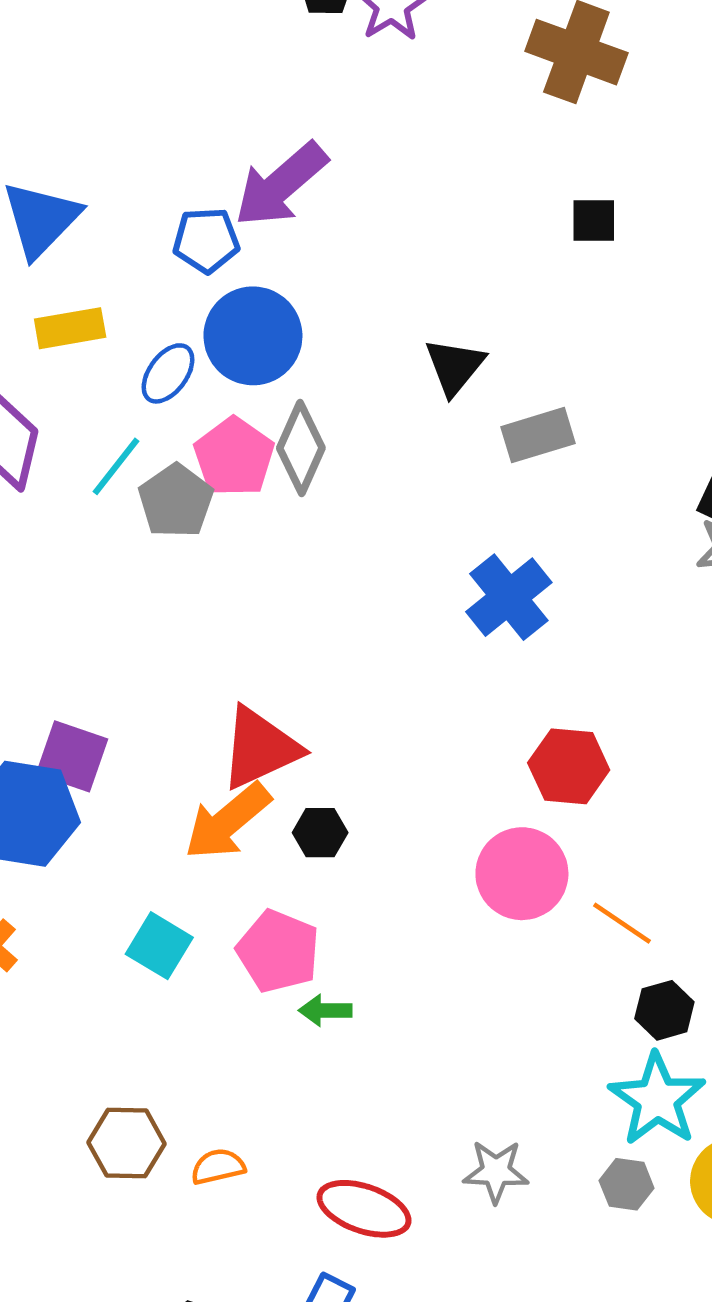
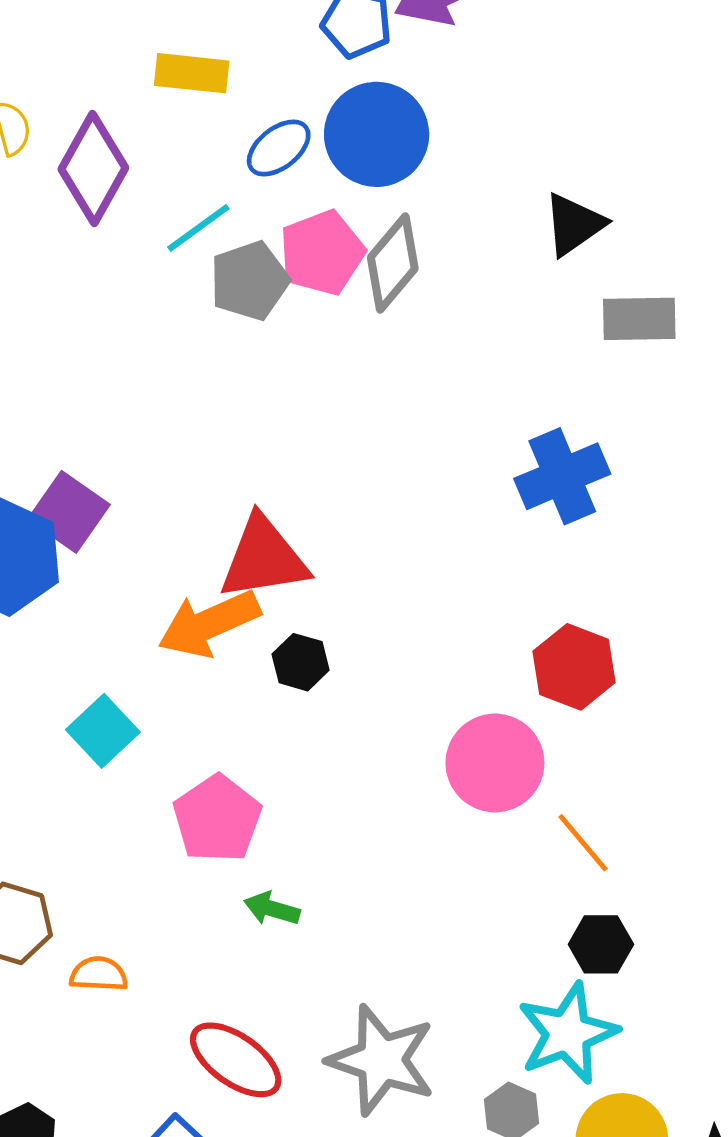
pink pentagon: (278, 951) -> (217, 819), moved
green arrow: (325, 1010) -> (272, 909), moved
gray star: (496, 1172) -> (382, 1060), size x1.6

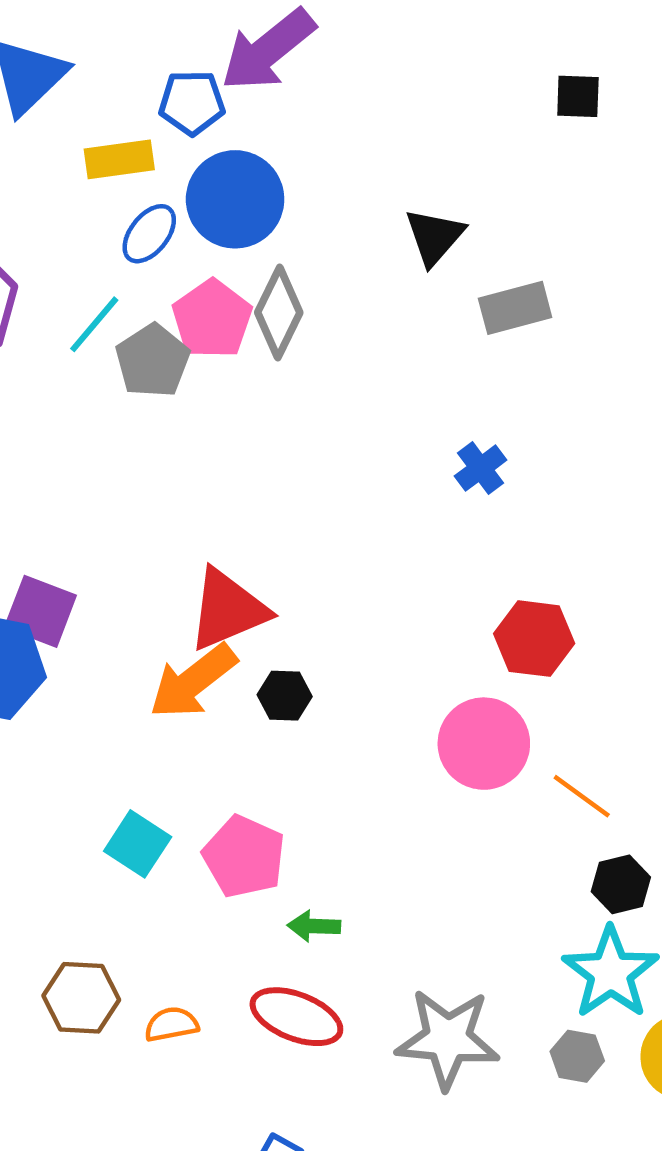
yellow rectangle: (192, 73) -> (119, 159), moved
blue cross: (562, 476) -> (481, 468), size x0.6
cyan square: (103, 731) -> (138, 844), moved
red ellipse: (236, 1060) -> (296, 1017), moved

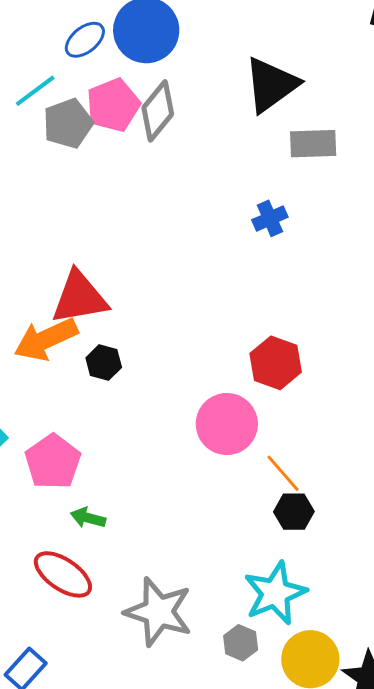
black triangle: (435, 237) -> (271, 85), size x1.4
blue cross: (481, 468) -> (270, 218), moved
black hexagon: (621, 884) -> (294, 512), moved

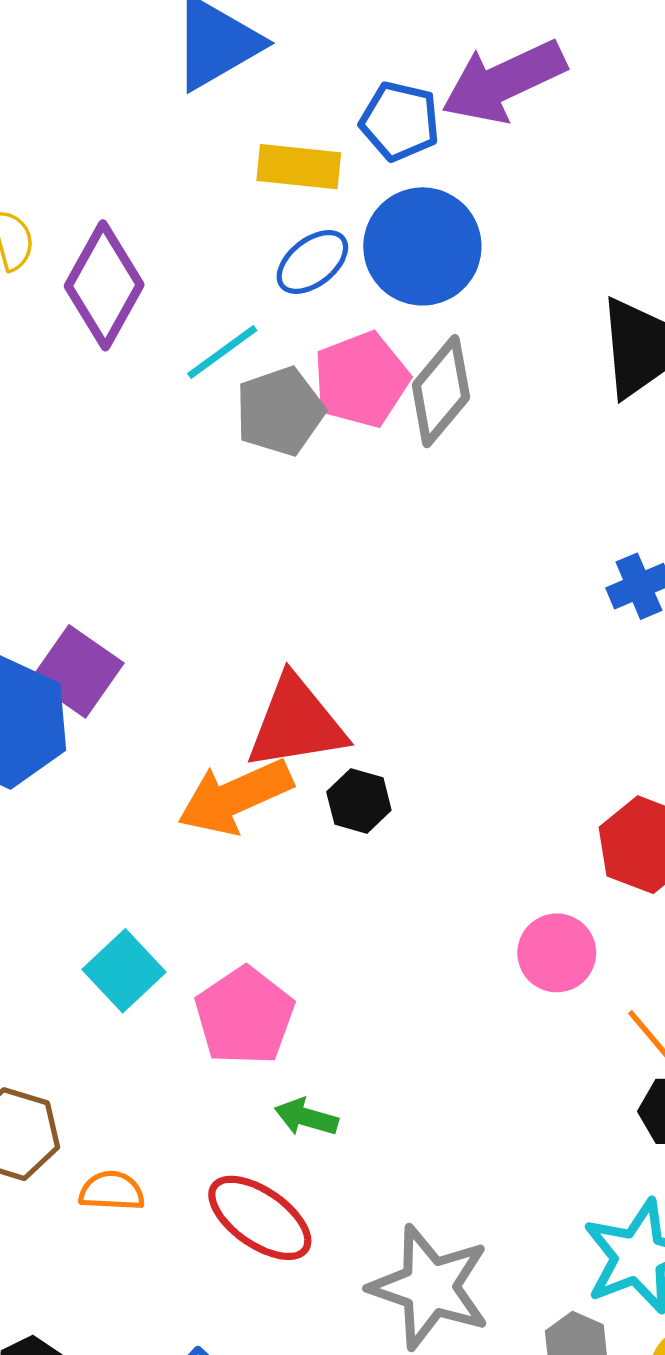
black hexagon: (104, 363) -> (359, 801), moved
pink circle: (227, 424) -> (557, 953), size x0.7

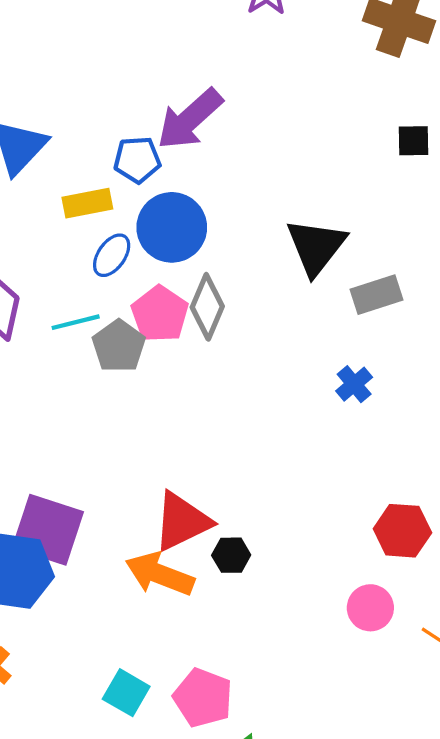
cyan line: (222, 352) -> (76, 322), turned 39
purple square: (77, 671) -> (48, 530), size x1.4
orange arrow: (235, 797) -> (160, 574), turned 62

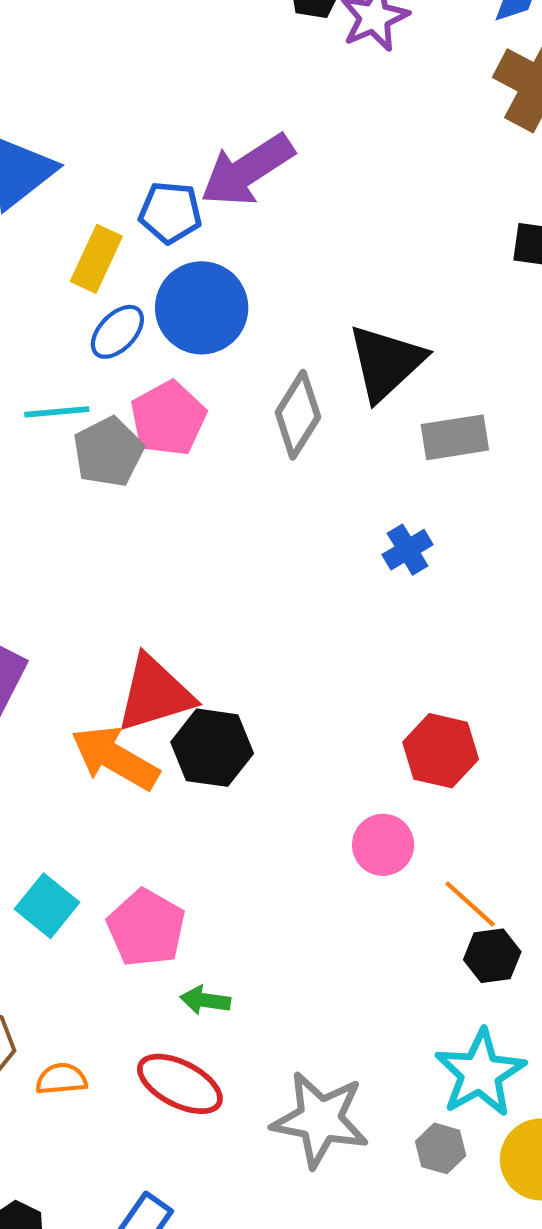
yellow rectangle: (87, 203) -> (96, 259), turned -63
gray diamond: (207, 307) -> (298, 415), moved
black hexagon: (231, 555) -> (212, 748), size x1.6

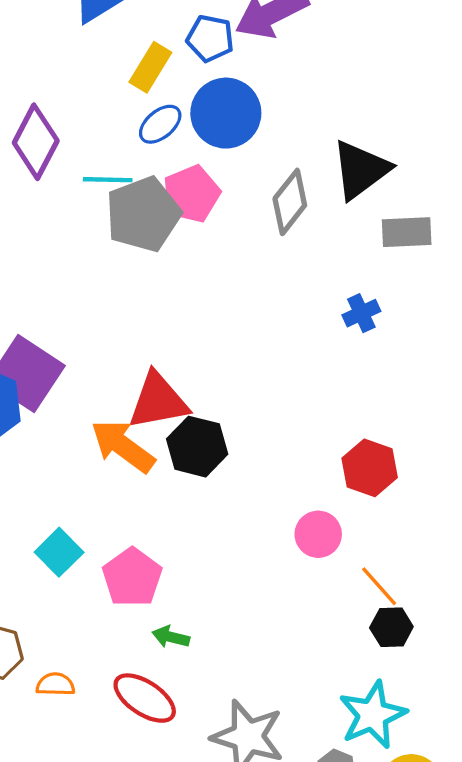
gray pentagon: (108, 452) -> (143, 214), size x1.4

